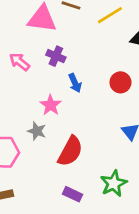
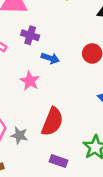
blue arrow: (75, 83) -> (50, 58), turned -42
gray star: (37, 131) -> (19, 135), moved

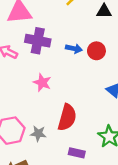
purple cross: (30, 35) -> (38, 41), size x1.5
blue arrow: (50, 58) -> (74, 49), moved

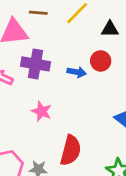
red circle: (96, 51) -> (101, 61), moved

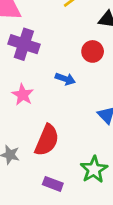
blue arrow: (77, 72) -> (65, 79), moved

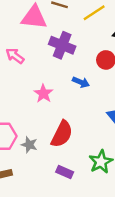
purple cross: (24, 44) -> (62, 45), moved

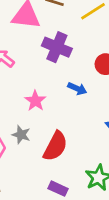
gray star: (29, 145) -> (21, 135), moved

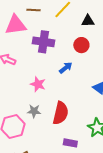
blue arrow: (77, 89) -> (66, 68), turned -48

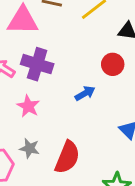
purple cross: (44, 42) -> (37, 64), moved
pink star: (38, 84) -> (28, 106), moved

